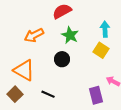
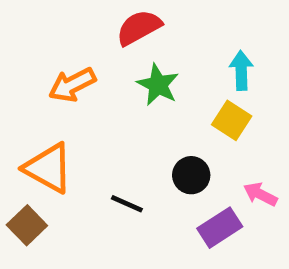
black circle: (62, 59) -> (191, 175), moved
black line: (48, 94) -> (127, 204), moved
purple rectangle: (96, 95) -> (220, 228), turned 72

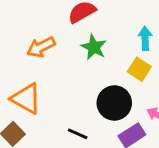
black circle: (191, 175) -> (114, 103), size x1.5
black line: (127, 204) -> (78, 134), moved

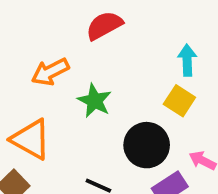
green star: (94, 47) -> (95, 101), moved

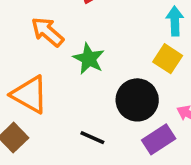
orange arrow: (50, 72) -> (47, 32), turned 68

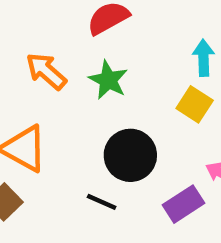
green star: (89, 59) -> (108, 80), moved
black circle: (137, 100) -> (130, 155), moved

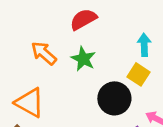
black circle: (130, 155) -> (114, 98), moved

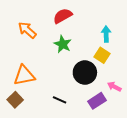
orange arrow: (44, 53) -> (27, 30), moved
orange triangle: (30, 103) -> (24, 76), turned -40

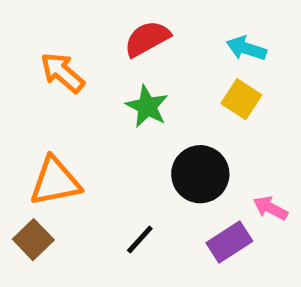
cyan arrow: (106, 34) -> (246, 48), moved, turned -70
yellow square: (102, 55) -> (241, 99), moved
black line: (60, 100) -> (140, 240), turned -72

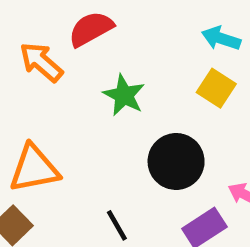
red semicircle: (147, 39) -> (91, 29), moved
black line: (140, 240) -> (117, 225), turned -72

